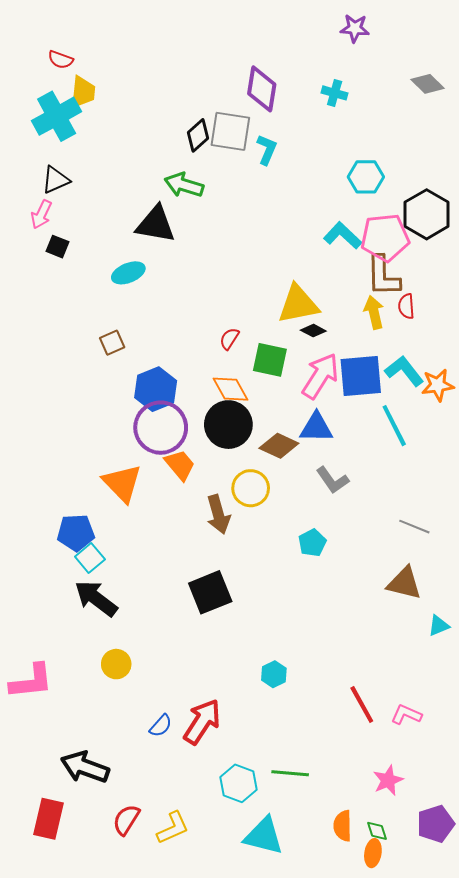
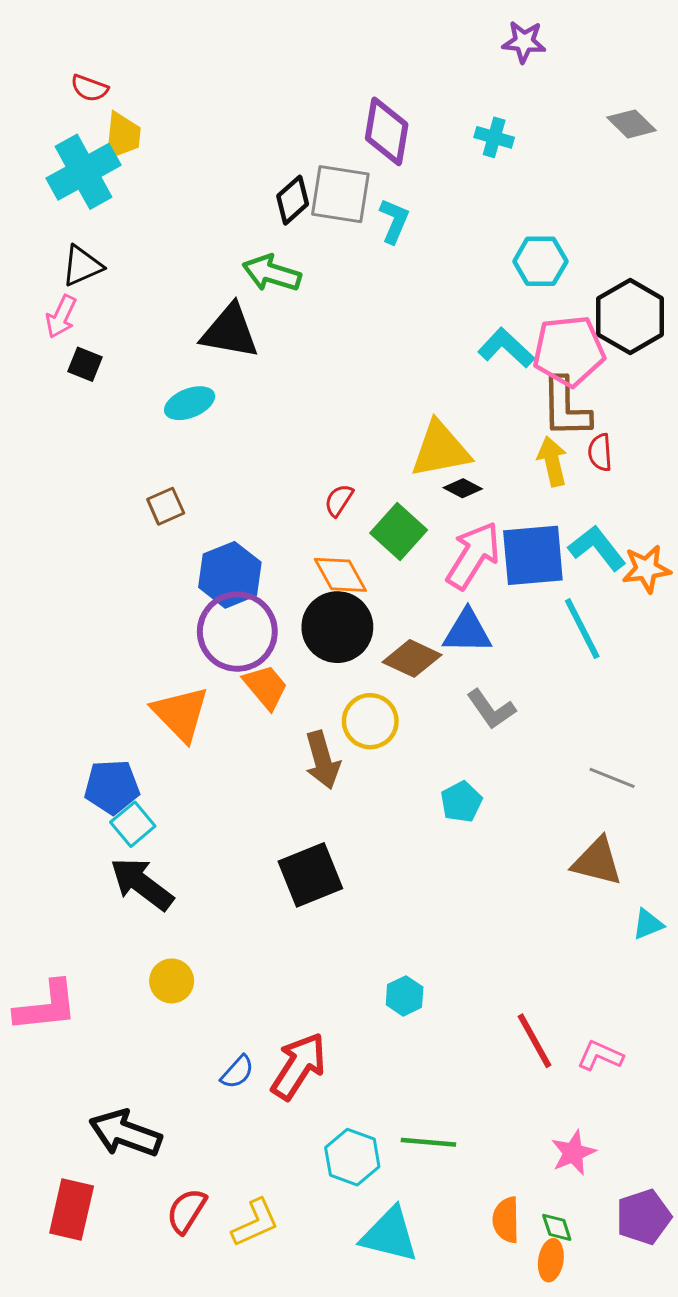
green square: (270, 360) -> (399, 532), turned 30

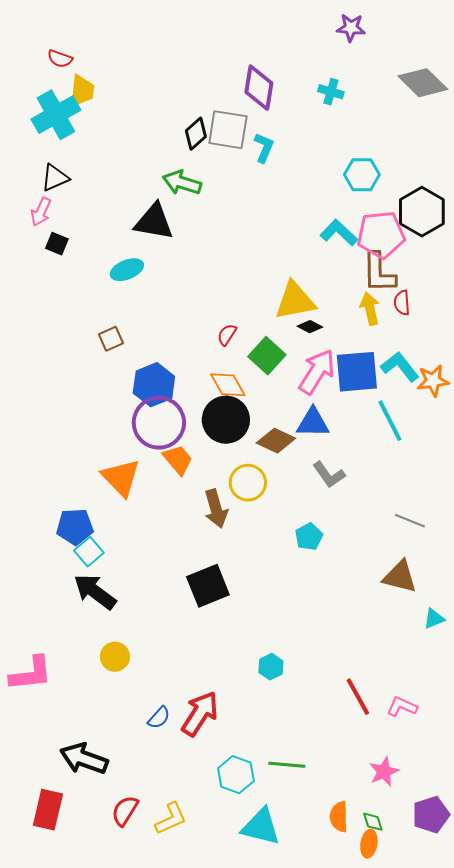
gray diamond: (631, 124) -> (423, 83), size x1.5

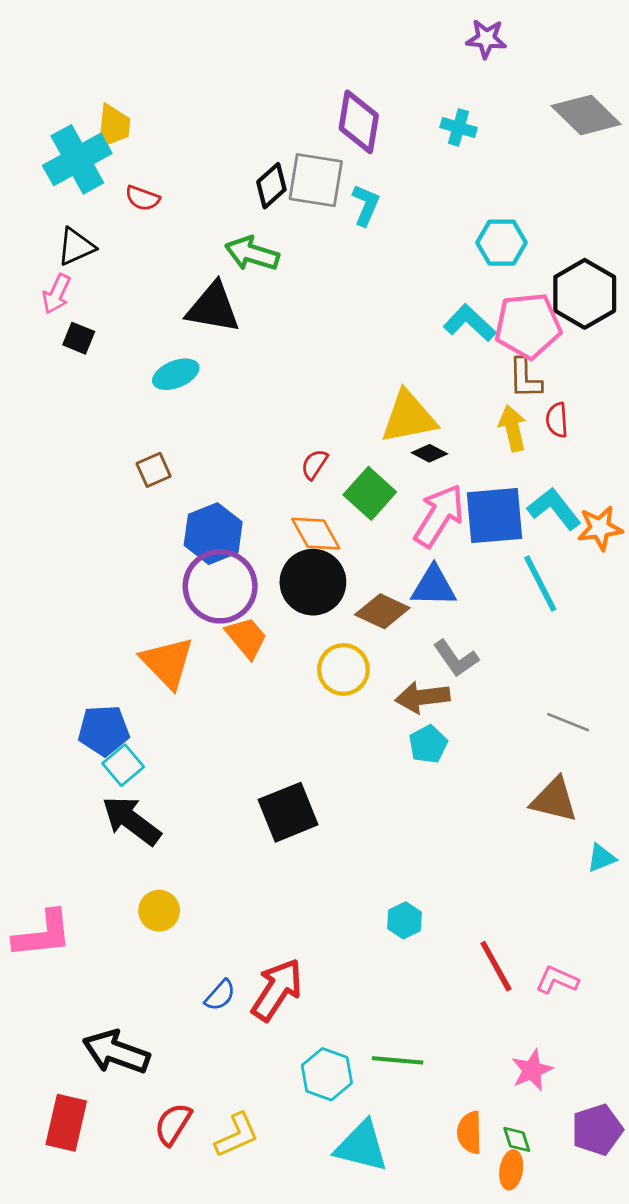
red semicircle: (60, 59) -> (142, 198), moved
brown L-shape: (379, 273) -> (525, 378), size x0.7
brown arrow: (216, 509) -> (422, 697), moved, turned 99
cyan hexagon: (271, 667) -> (404, 920), moved

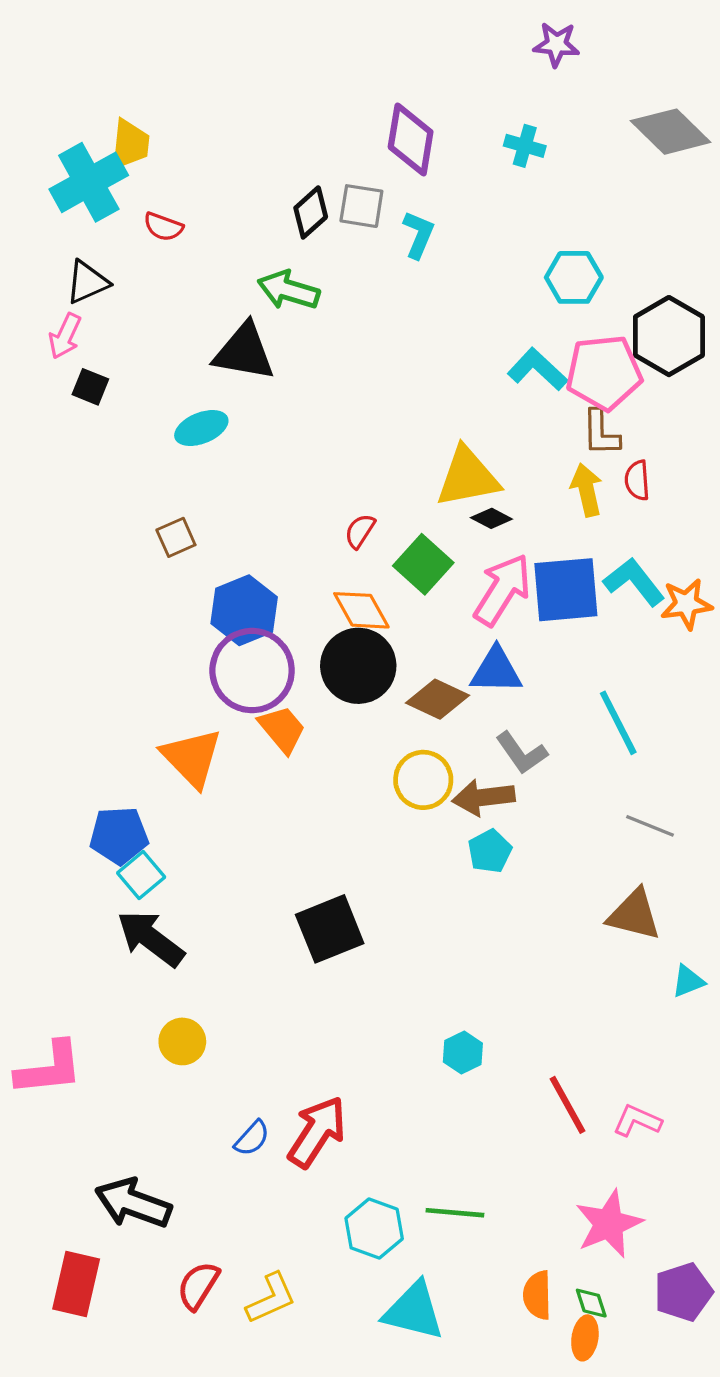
gray square: (316, 180) -> (361, 206), size x0.7
cyan line: (540, 584) -> (618, 723), moved
yellow circle: (343, 669) -> (423, 780), moved
pink star: (532, 1070) -> (609, 1224), size x1.4

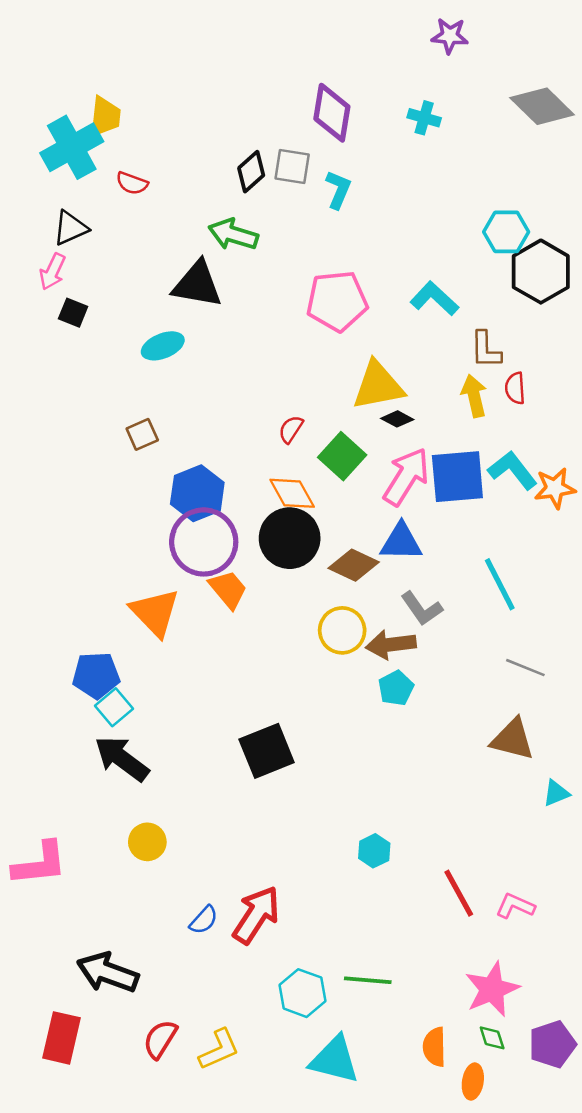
cyan hexagon: (574, 277) -> (506, 232), moved
pink pentagon: (604, 373) -> (337, 301), moved
green diamond: (591, 1303) -> (492, 1038), moved

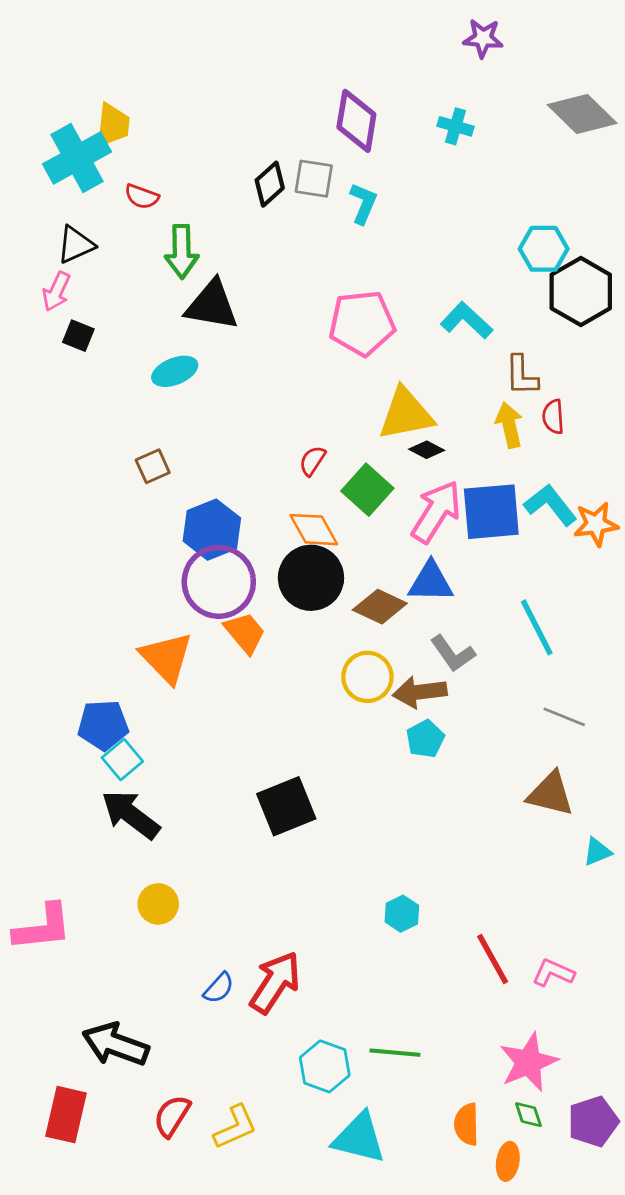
green arrow: (233, 234) -> (182, 252), moved, turned -108

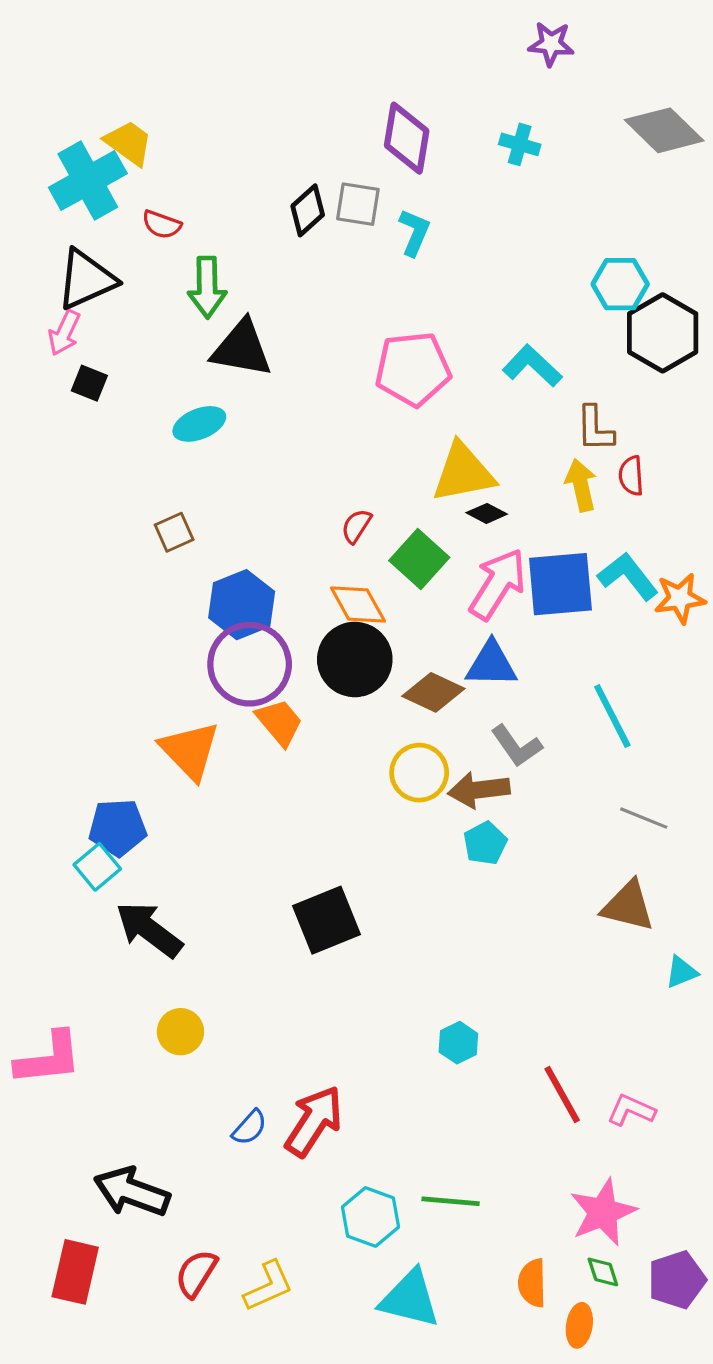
yellow trapezoid: (113, 125) -> (129, 143), turned -60
black triangle: (76, 245) -> (86, 279), size x1.4
cyan square: (122, 759) -> (97, 867), moved

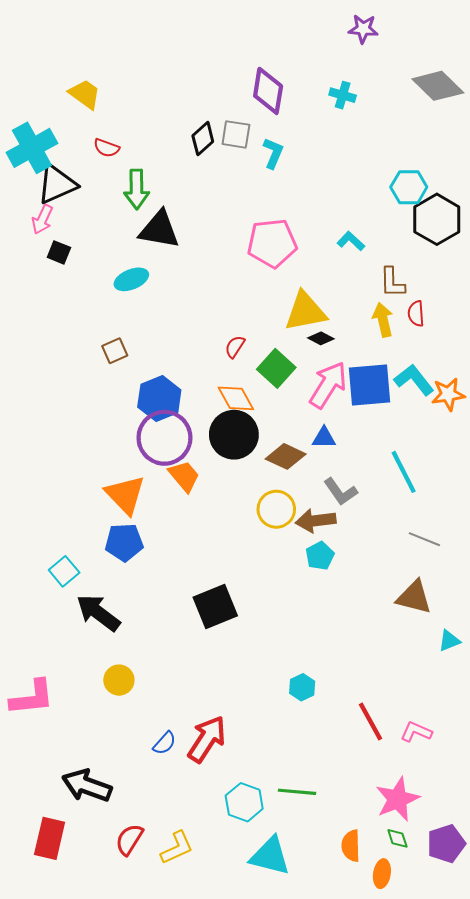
cyan cross: (88, 181) -> (32, 148), moved
cyan L-shape: (532, 366) -> (351, 241), size x0.7
blue triangle: (491, 664) -> (324, 438), size x0.7
blue pentagon: (118, 828) -> (124, 542), moved

